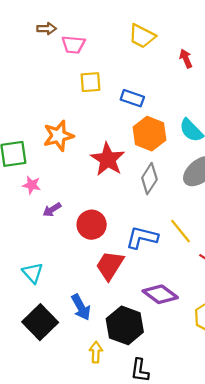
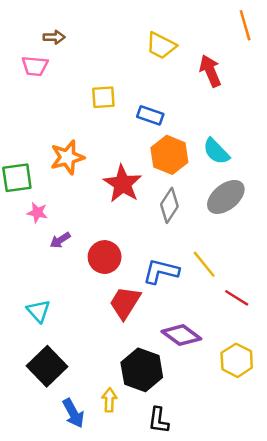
pink trapezoid: (73, 45) -> (35, 66), moved
red arrow: (186, 59) -> (210, 71), size x1.5
blue arrow: (81, 307) -> (73, 413), moved

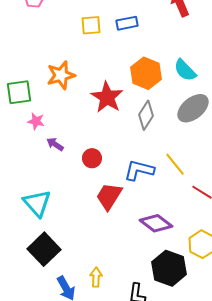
blue rectangle: (150, 115) -> (127, 23), moved, turned -30
purple arrow: (60, 240) -> (55, 144), turned 66
red circle: (105, 257) -> (92, 158), size x0.7
cyan triangle: (39, 311) -> (37, 203), size x1.4
black hexagon: (142, 370) -> (169, 268), moved

